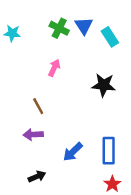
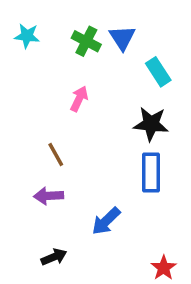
cyan star: (12, 33) -> (27, 36), moved
cyan rectangle: (110, 37) -> (158, 72), moved
blue rectangle: (109, 151) -> (151, 172), moved

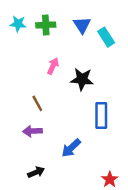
green cross: (86, 41) -> (46, 25), moved, turned -30
cyan rectangle: (158, 72) -> (106, 37), moved
black star: (151, 124) -> (82, 79), moved

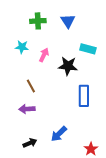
cyan star: (18, 24) -> (22, 47), moved
cyan rectangle: (106, 37) -> (88, 49), moved, turned -42
blue arrow: (71, 148) -> (59, 134), moved

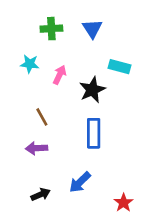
black star: (68, 66) -> (92, 90), turned -30
blue rectangle: (84, 96) -> (94, 133), moved

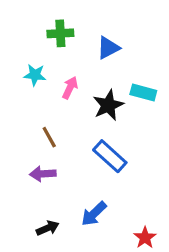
blue triangle: (92, 29) -> (108, 48), moved, turned 35
cyan rectangle: (119, 67) -> (143, 92), moved
blue rectangle: (94, 133) -> (110, 156), turned -48

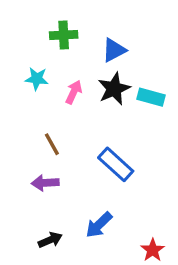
black star: (108, 105) -> (114, 89), moved

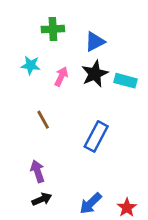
blue rectangle: (116, 164) -> (96, 136), turned 76
purple arrow: (45, 183) -> (38, 171), moved, turned 75
blue arrow: (99, 225) -> (91, 203), moved

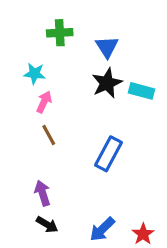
blue triangle: (95, 42) -> (107, 47), turned -35
pink arrow: (61, 76) -> (44, 102), moved
black arrow: (42, 199) -> (47, 225), turned 54

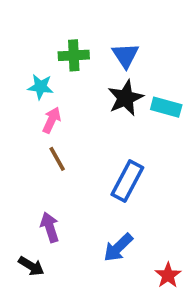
green cross: (60, 33) -> (74, 55), moved
black arrow: (47, 225) -> (31, 266), moved
blue arrow: (102, 229) -> (118, 248), moved

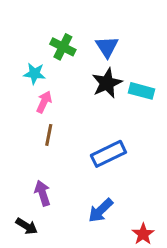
green cross: (74, 55) -> (63, 47), turned 30
brown line: (57, 159) -> (49, 135), turned 40
blue rectangle: (127, 181) -> (108, 154), turned 36

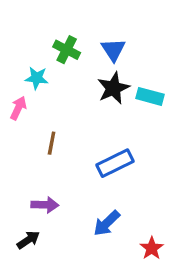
pink arrow: (44, 102) -> (18, 108), moved
purple arrow: (42, 193) -> (45, 205), turned 110
black arrow: (27, 226) -> (28, 240), turned -65

